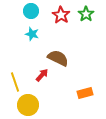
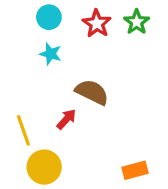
orange rectangle: (85, 93) -> (135, 170), moved

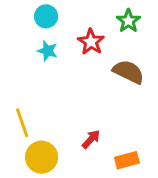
red star: (97, 24) -> (91, 42), moved
brown semicircle: (92, 92) -> (128, 72), moved
red arrow: (66, 119) -> (91, 139), moved

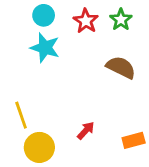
red star: (91, 42) -> (86, 21), moved
cyan star: (48, 51) -> (45, 48), size x1.5
orange rectangle: (127, 160) -> (134, 140), moved

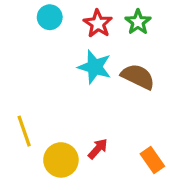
cyan star: (45, 48) -> (95, 67), moved
orange rectangle: (134, 140) -> (152, 160), turned 70
yellow circle: (39, 147) -> (61, 160), moved

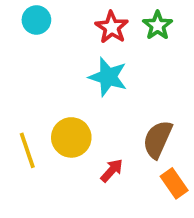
cyan circle: (50, 17) -> (36, 20), moved
brown semicircle: (138, 77) -> (158, 139), moved, turned -92
yellow circle: (61, 160) -> (71, 137), moved

